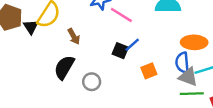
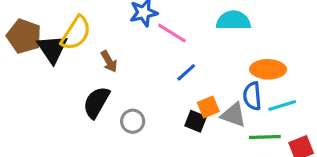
black triangle: (31, 27) -> (52, 49), size x1.5
black square: (120, 51) -> (196, 121), moved
gray triangle: (188, 77) -> (233, 115), moved

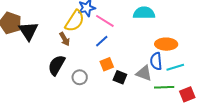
yellow semicircle: (76, 33) -> (75, 21), moved
blue line: (186, 72) -> (102, 41), moved
orange square: (208, 107) -> (107, 64), moved

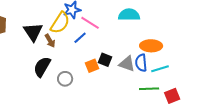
black triangle: (28, 31) -> (33, 32), moved
blue line: (102, 41) -> (80, 38), moved
gray triangle: (144, 73) -> (127, 64), moved
black square: (120, 77) -> (105, 60), moved

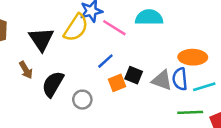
cyan semicircle: (129, 15) -> (149, 17), moved
blue line: (80, 38) -> (105, 61), moved
brown arrow: (50, 41) -> (26, 70), moved

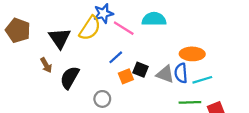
gray circle: (82, 100) -> (102, 99), moved

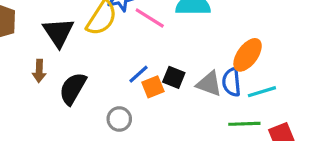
orange ellipse: (192, 54) -> (248, 55), turned -55
blue line: (116, 57) -> (139, 74), moved
brown arrow: (46, 65) -> (39, 71), turned 32

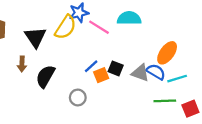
blue semicircle: (232, 82) -> (156, 72), turned 126

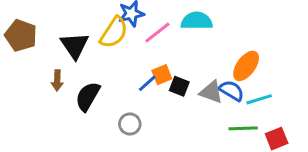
pink line: (99, 27) -> (157, 32), turned -70
orange square: (101, 75) -> (162, 75), moved

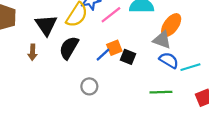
orange ellipse: (246, 66) -> (171, 25), moved
gray triangle: (211, 92) -> (162, 40), moved
black semicircle: (88, 96) -> (69, 48), moved
green line: (243, 128) -> (161, 92), moved

